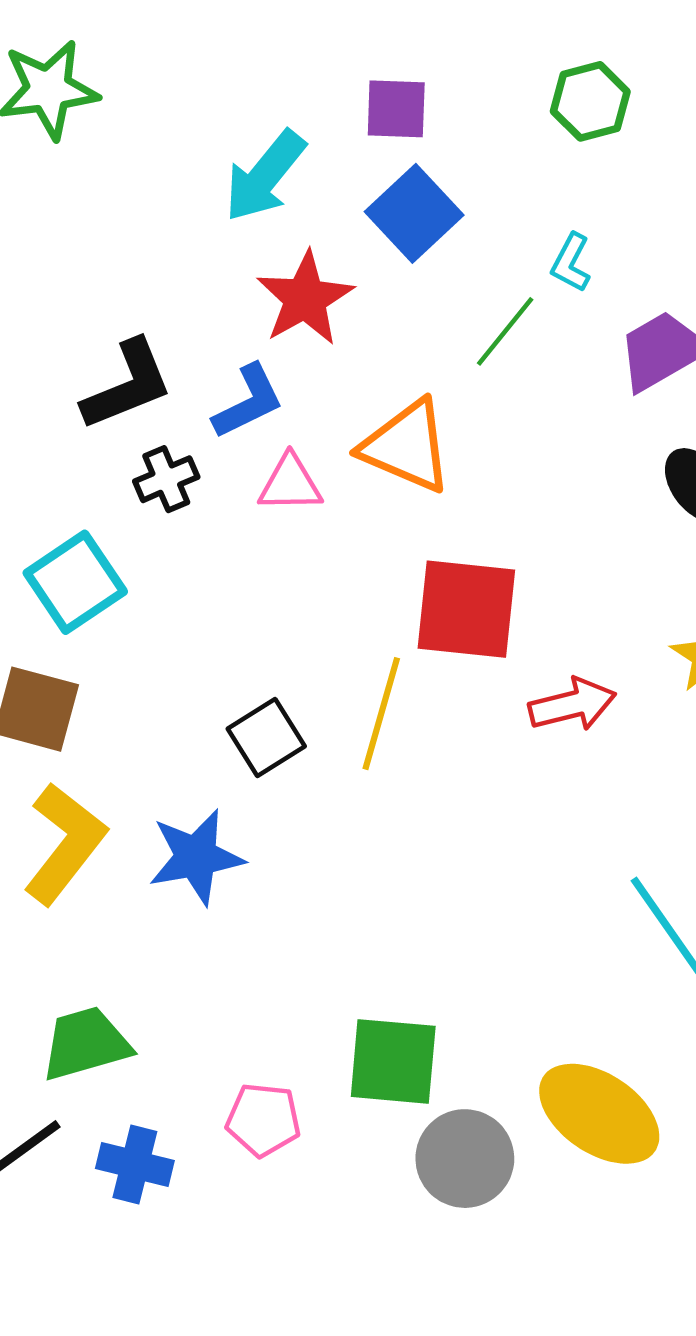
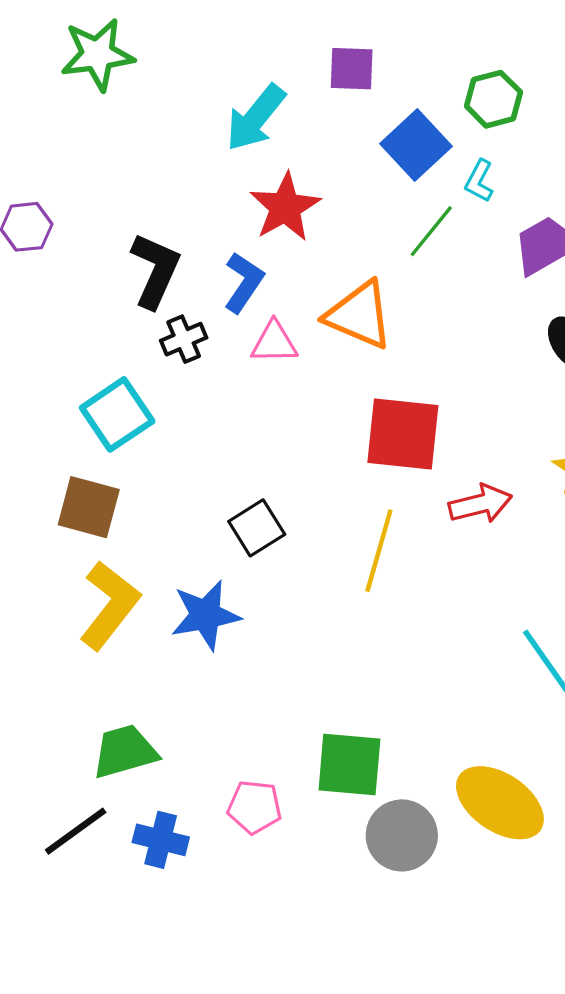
green hexagon: (590, 101) -> (493, 99), moved
blue square: (414, 213) -> (416, 145), moved
black L-shape: (127, 385) -> (155, 270), turned -44
blue L-shape: (248, 402) -> (244, 282), turned -30
yellow line: (381, 714) -> (379, 551), moved

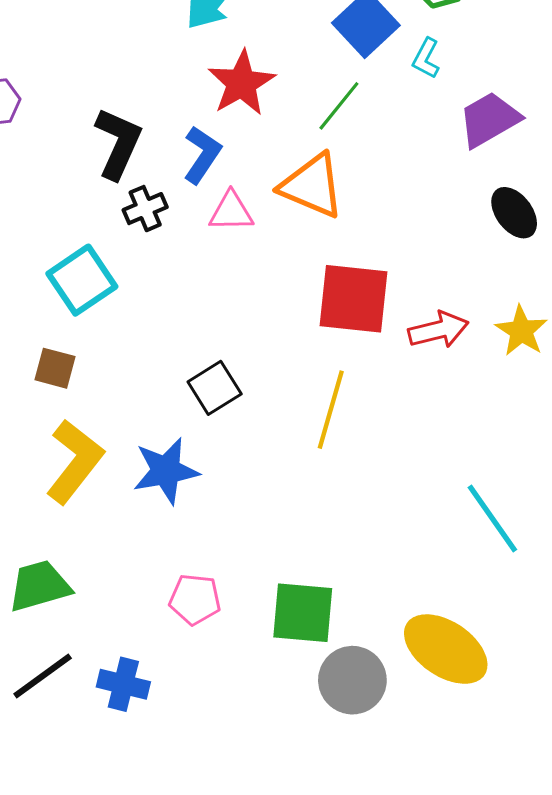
green line: (431, 231) -> (339, 106), moved
red arrow: (480, 504) -> (438, 330), moved
brown square: (89, 507) -> (55, 368), size x0.7
green trapezoid: (125, 751) -> (39, 586), moved
pink pentagon: (255, 807) -> (195, 599), moved

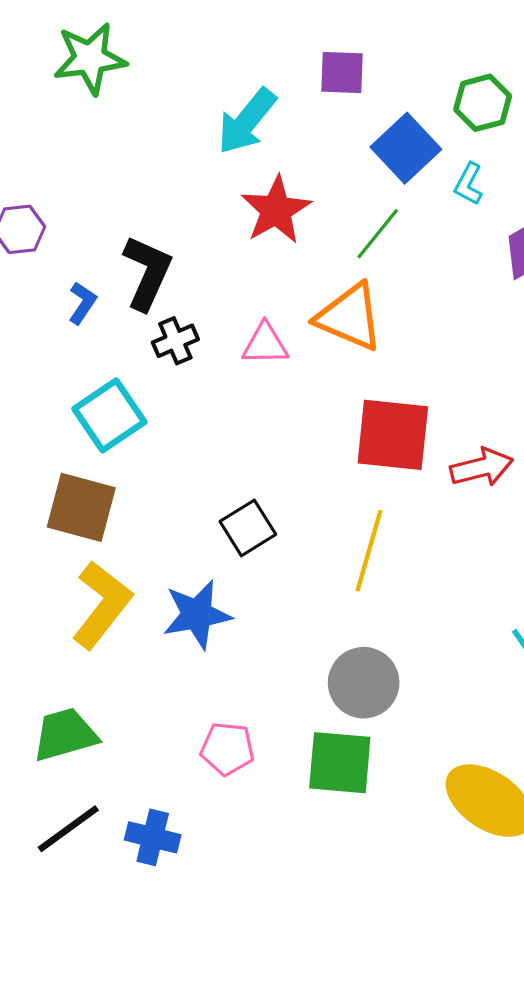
blue L-shape: (202, 155) -> (82, 303), moved, size x0.7
brown square: (55, 368) -> (81, 507), size x1.6
gray circle: (352, 680) -> (364, 683), moved

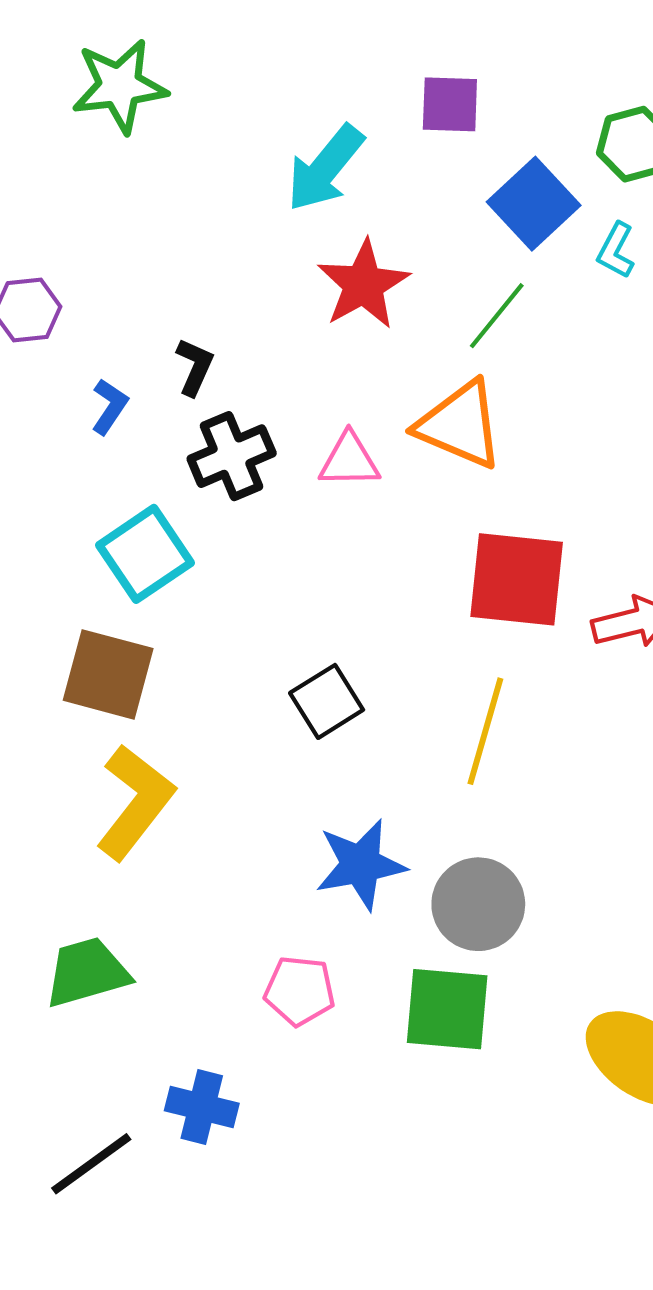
black L-shape: (147, 273) -> (195, 367), size x0.6
black cross: (175, 341) -> (232, 456), size x1.4
blue star: (197, 614) -> (361, 864), moved
black line: (68, 829) -> (91, 1164), moved

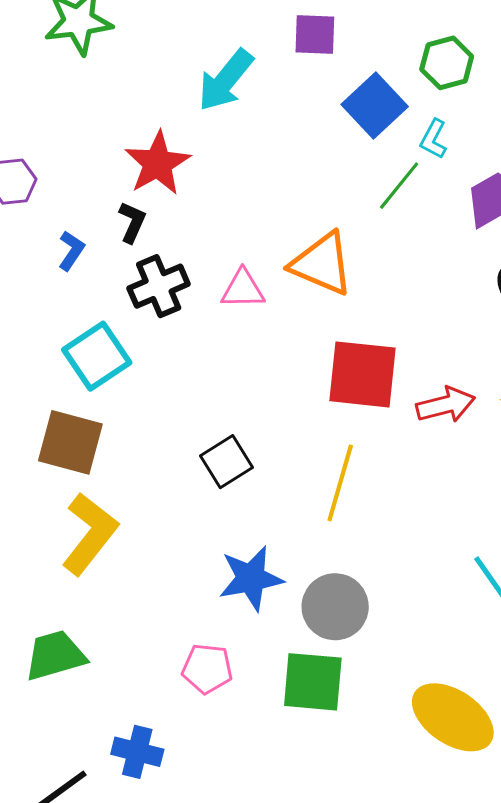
red star: (363, 284) -> (158, 163), moved
green line: (497, 316) -> (399, 186), moved

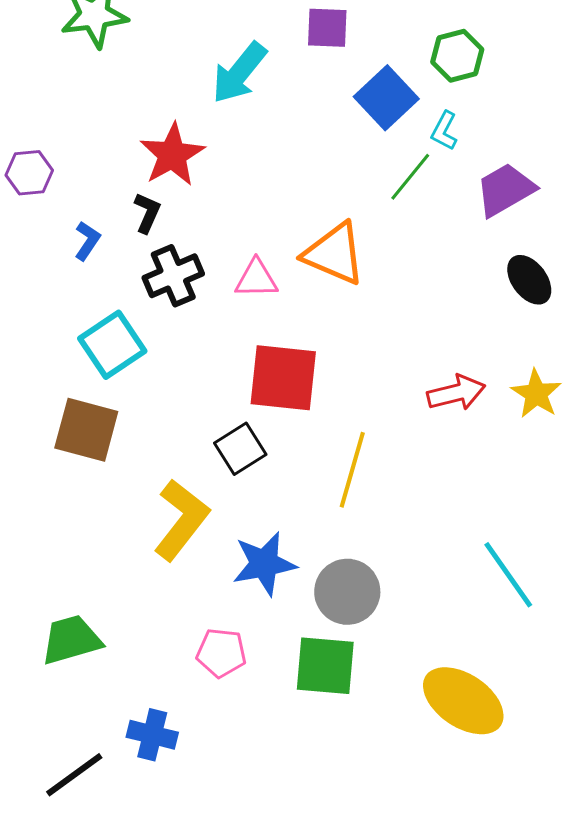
red square: (363, 374) -> (283, 378), moved
yellow L-shape: (90, 534) -> (181, 520), moved

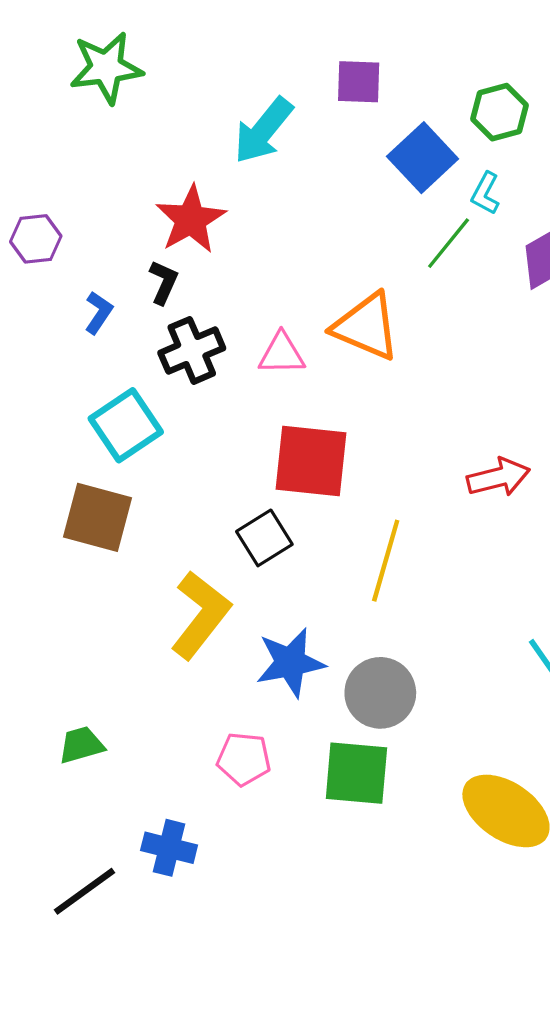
green trapezoid: (71, 640) -> (81, 745), size x0.7

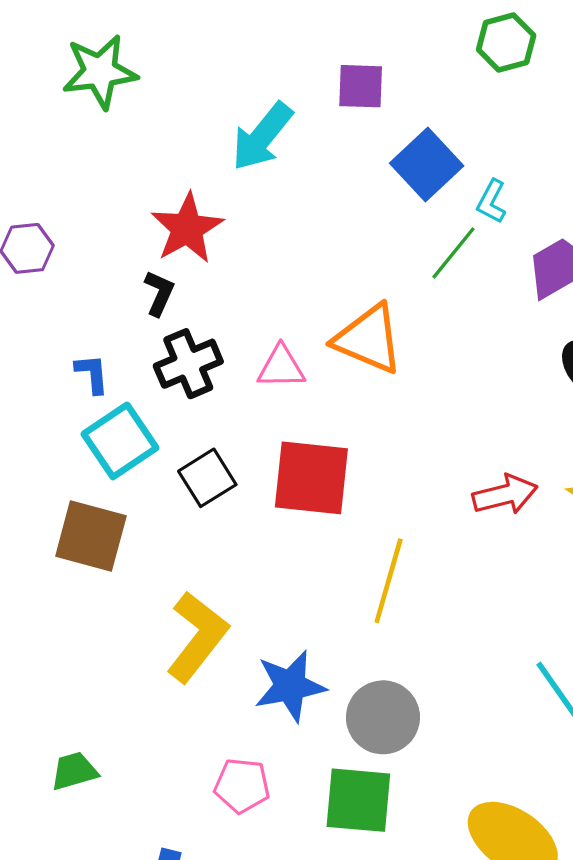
green hexagon: (499, 112) -> (506, 43), moved
blue L-shape: (99, 313) -> (92, 374), moved, turned -39
black square: (264, 538) -> (207, 478), moved

